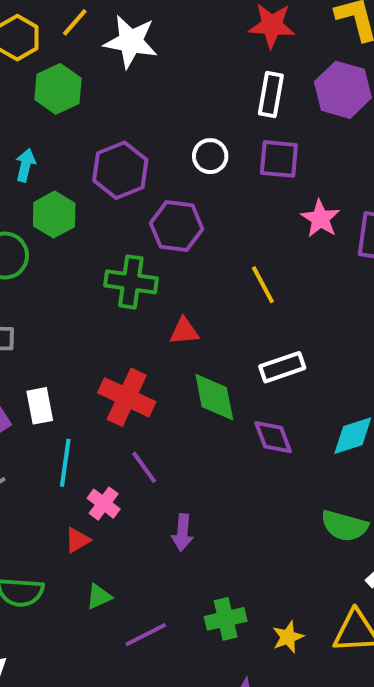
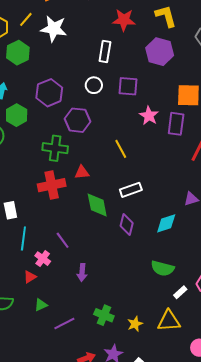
white rectangle: (271, 95) -> (105, 51), moved
red cross: (127, 397) -> (52, 185), moved, turned -36
purple diamond: (273, 437) -> (127, 225), turned 35
green cross: (226, 619) -> (104, 315), turned 36

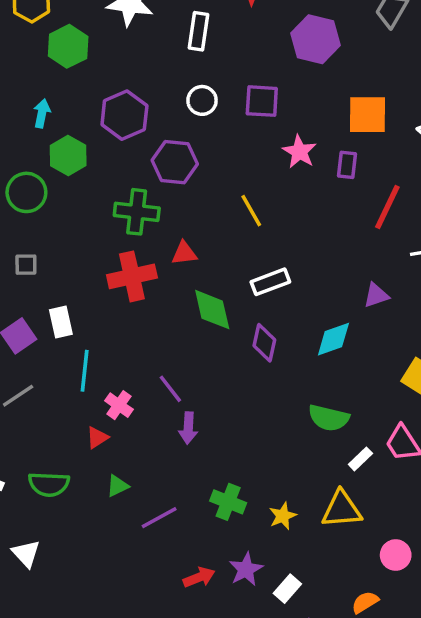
white rectangle: (105, 51) -> (199, 31), moved
purple rectangle: (176, 124) -> (347, 165), size x0.7
purple line: (63, 240) -> (170, 389), moved

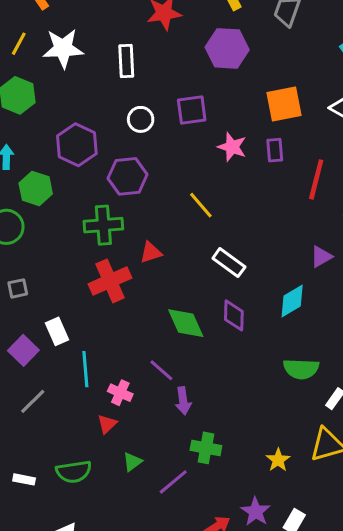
white rectangle: (270, 282) -> (229, 263), turned 68
green diamond: (212, 310) -> (186, 323), moved
green cross: (228, 502) -> (206, 448), moved

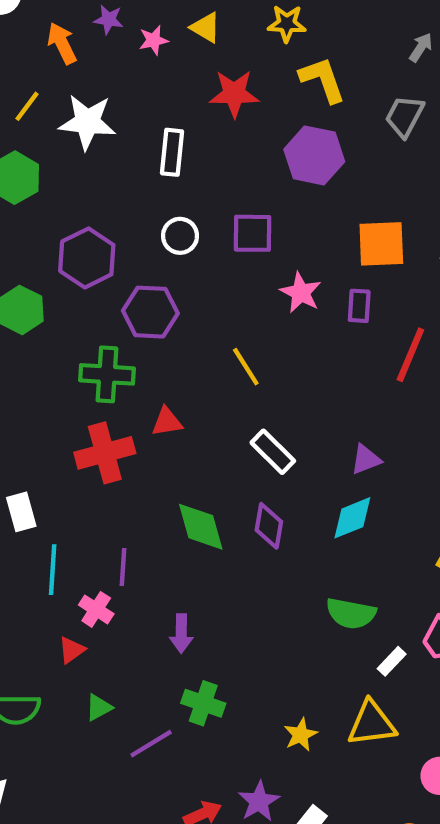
purple triangle: (321, 257) -> (366, 459), moved
purple line: (161, 370) -> (123, 567), moved, turned 44

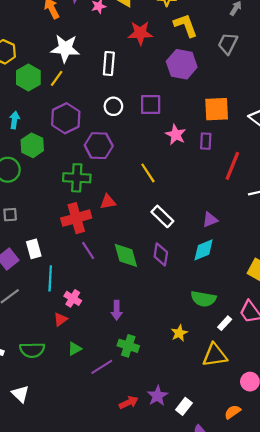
yellow line: (27, 106) -> (57, 78), moved
purple line: (123, 567) -> (88, 250), moved, turned -36
yellow star: (301, 735) -> (179, 333), moved

